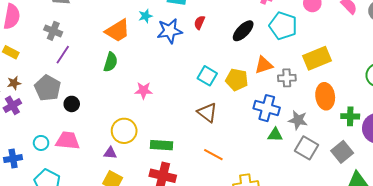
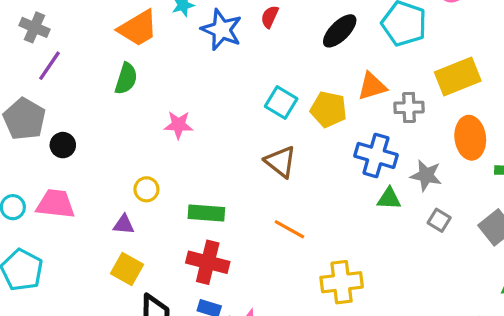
blue star: (170, 31) -> (222, 30), turned 30
yellow circle: (124, 131) -> (146, 189), size x0.6
gray square: (306, 148) -> (439, 220), size x0.6

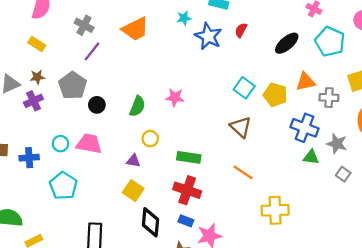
orange trapezoid: (138, 28) -> (135, 29), moved
green semicircle: (126, 79) -> (137, 106), moved

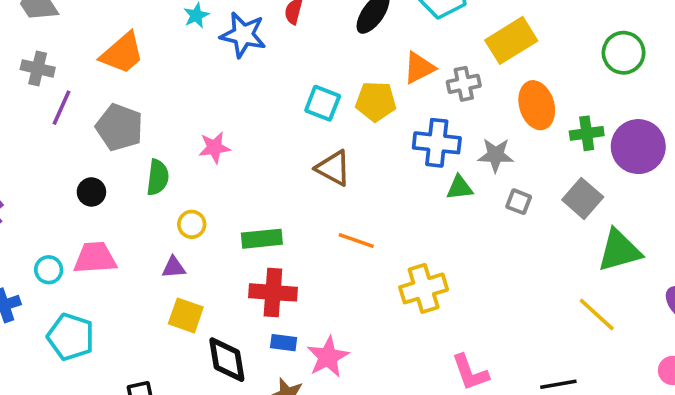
gray pentagon: (73, 86) -> (119, 127), moved

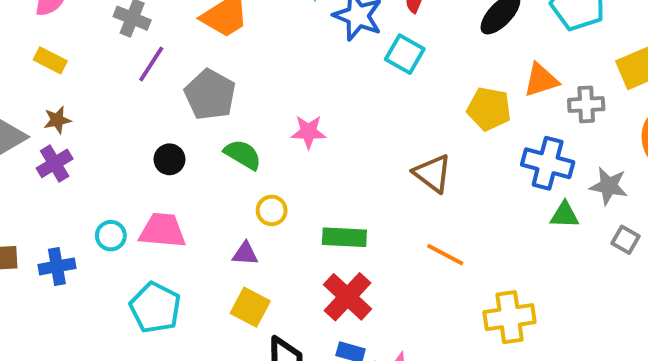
cyan square: (323, 103) -> (405, 54), moved
green semicircle: (158, 177) -> (243, 155), turned -75
red cross: (273, 292) -> (347, 297), turned 30
cyan pentagon: (71, 337) -> (155, 308), moved

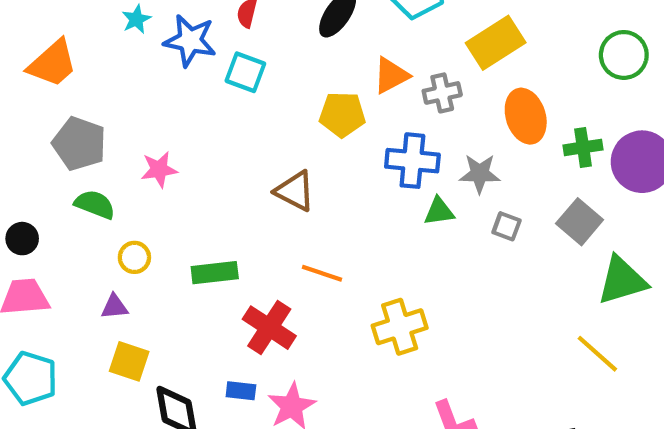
gray pentagon: (210, 95) -> (79, 144), moved
black circle: (169, 159) -> (22, 239), moved
red cross: (347, 297) -> (269, 328), moved

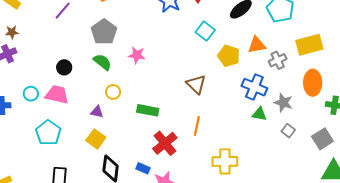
cyan square: (245, 72) -> (205, 31), moved
gray cross: (442, 93) -> (278, 60), turned -30
orange line: (322, 273) -> (197, 126), turned 66

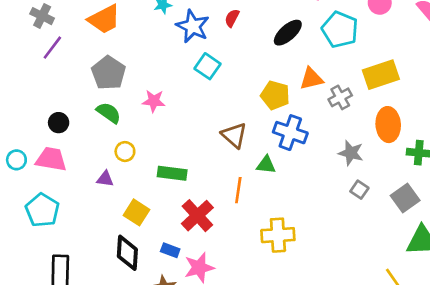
cyan square: (205, 31) -> (208, 66), moved
blue cross: (254, 87) -> (290, 133), moved
green triangle: (259, 114) -> (266, 165), moved
yellow square: (96, 139) -> (137, 212), moved

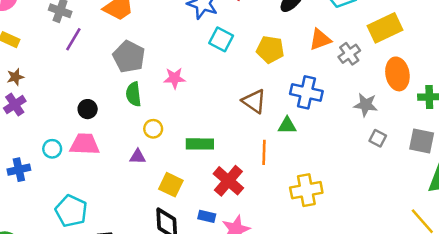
yellow pentagon: (275, 95) -> (270, 49), moved
green semicircle: (109, 113) -> (134, 94), turned -125
gray square: (405, 198) -> (422, 141), turned -36
cyan pentagon: (42, 210) -> (71, 211), moved

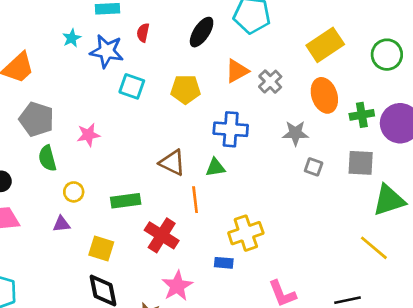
yellow rectangle: (385, 28) -> (325, 45), moved
brown triangle: (254, 101) -> (172, 163), moved
blue rectangle: (207, 216) -> (224, 263), moved

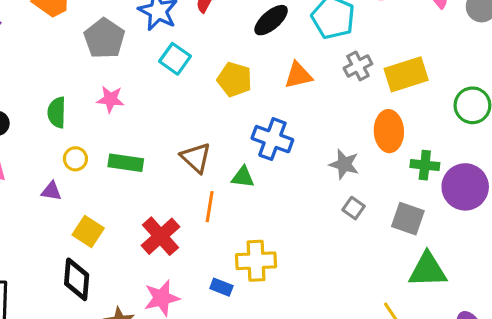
gray cross: (270, 82) -> (358, 66), moved
gray pentagon: (37, 119) -> (104, 38), moved
green rectangle: (126, 201) -> (126, 163), moved

